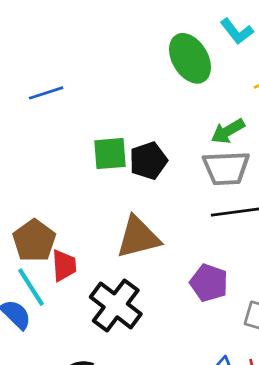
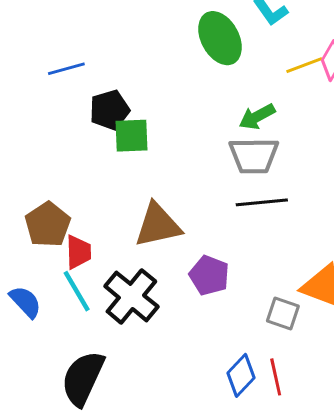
black pentagon: (148, 161) -> (109, 110), moved
purple pentagon: (209, 283) -> (209, 275), moved
cyan line: (31, 287) -> (77, 291), moved

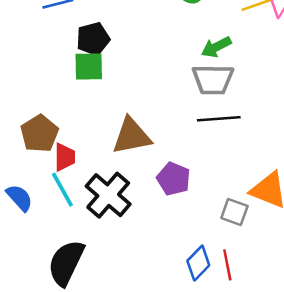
green square: (132, 136) -> (89, 66), moved

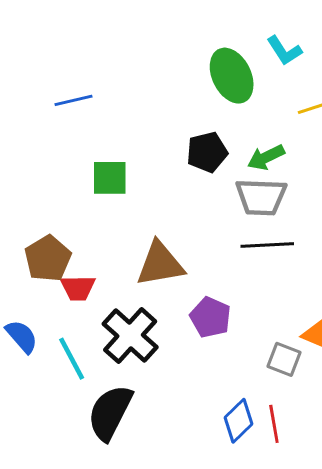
black pentagon: (93, 39) -> (207, 152), moved
red trapezoid: (65, 157) -> (78, 288), turned 88
cyan line: (62, 190) -> (72, 359), moved
black semicircle: (66, 263) -> (110, 412), moved

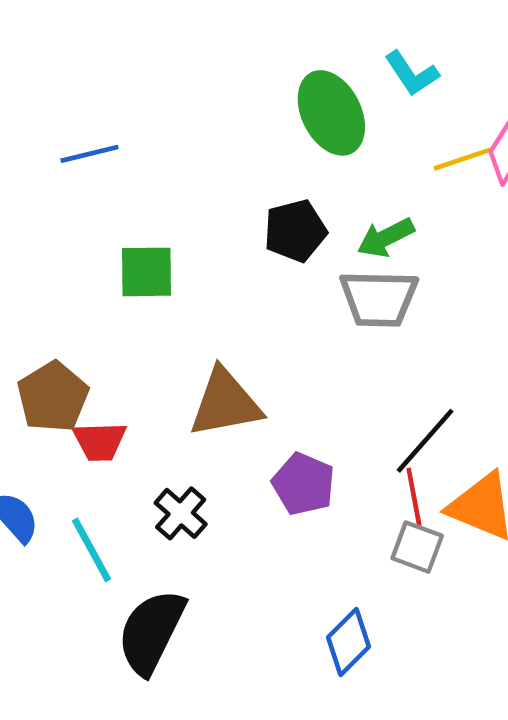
black line: (267, 245) -> (425, 441), moved, turned -45
black cross: (130, 336) -> (181, 513), size x0.6
red line: (274, 424) -> (414, 497), moved

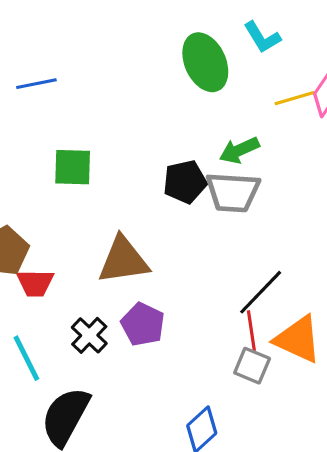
black pentagon: (295, 231) -> (185, 182), moved
purple pentagon: (303, 484) -> (143, 324), moved

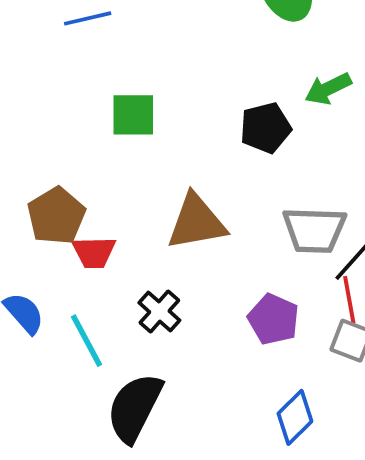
gray trapezoid: (233, 192) -> (314, 230), moved
purple pentagon: (143, 324) -> (274, 319), moved

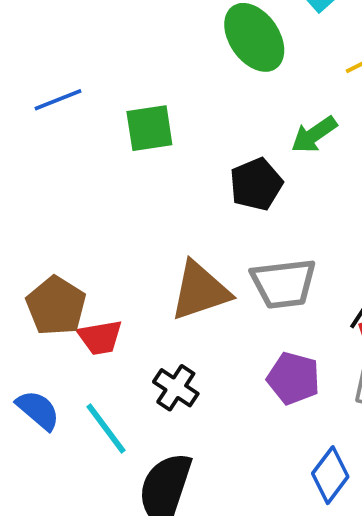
green square: (133, 115) -> (149, 128), moved
gray trapezoid: (314, 230) -> (284, 284), moved

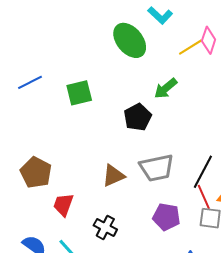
brown triangle: (200, 291) -> (113, 176), size x0.7
brown pentagon: (56, 306) -> (36, 173), moved
red trapezoid: (100, 337) -> (63, 205), turned 125

